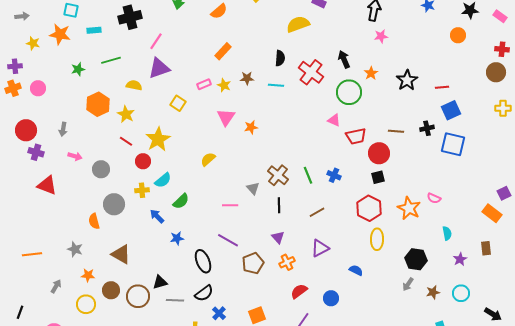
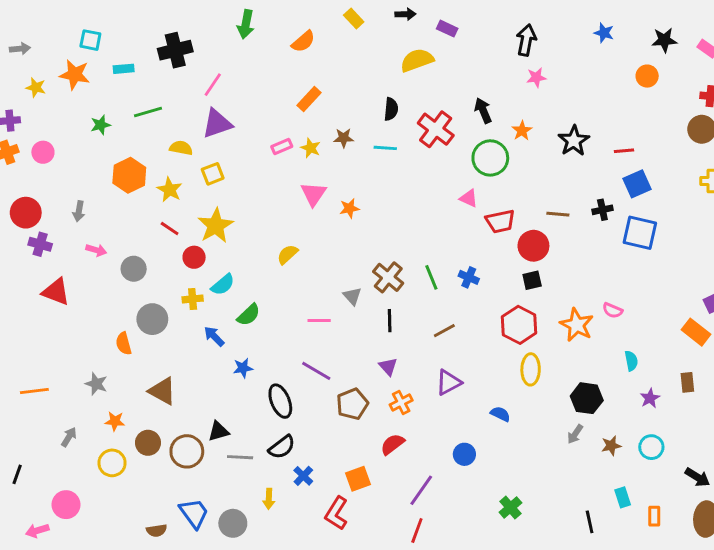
yellow square: (178, 103) -> (213, 174), moved, turned 35
red semicircle: (299, 291) -> (392, 444), moved

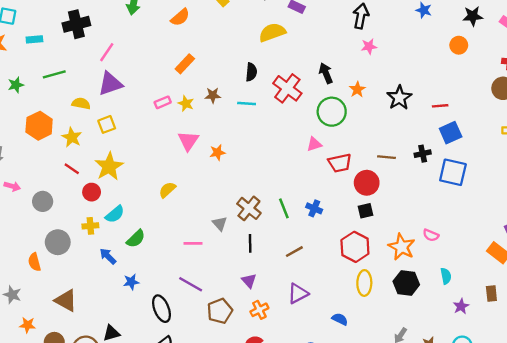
pink triangle: (469, 198) -> (314, 144), turned -42
black hexagon: (587, 398) -> (406, 283), moved

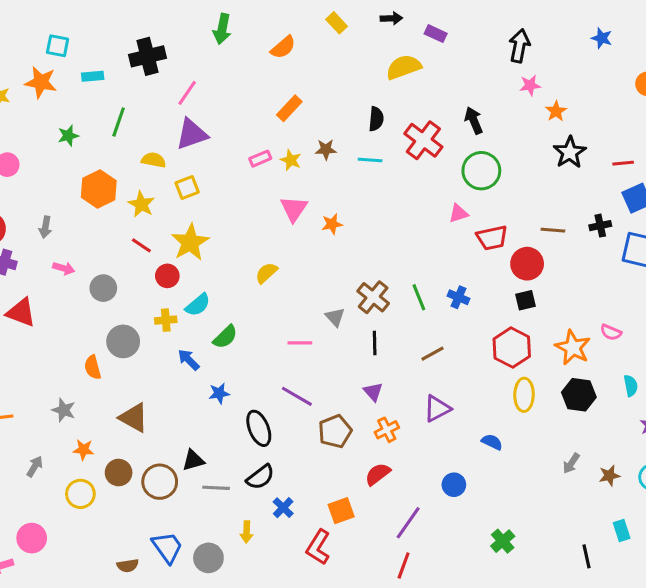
green line: (54, 74) -> (119, 122), turned -55
orange star: (357, 90) -> (556, 111), moved

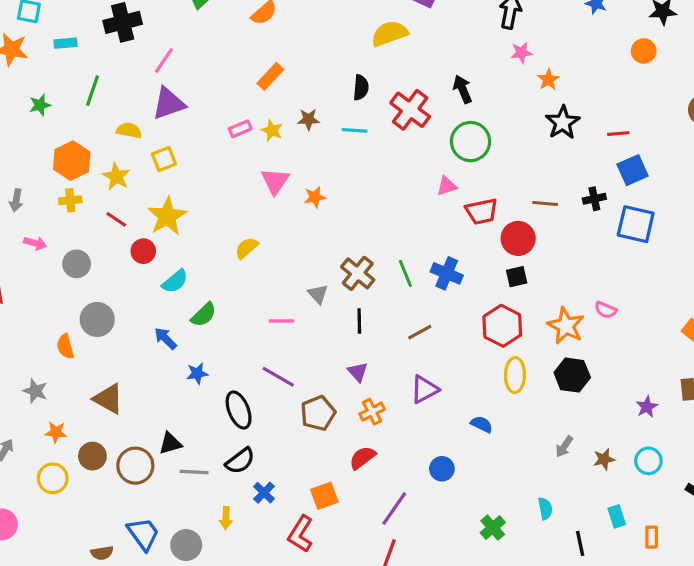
blue cross: (458, 297) -> (447, 273), size x1.4
yellow cross: (166, 320) -> (70, 200), moved
cyan semicircle: (631, 386) -> (545, 508), moved

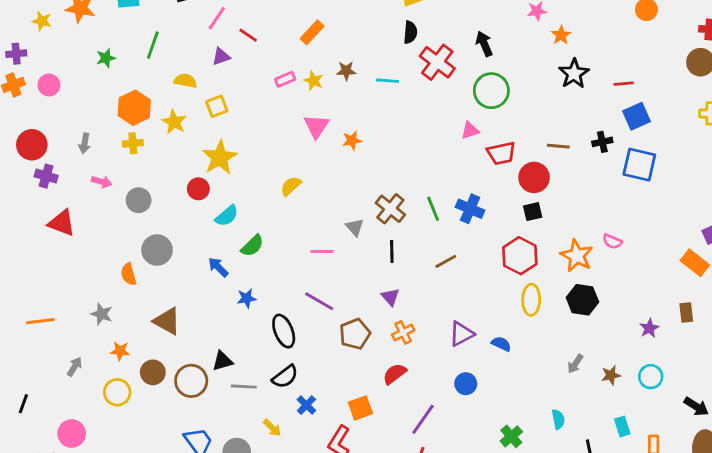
black semicircle: (361, 88) -> (410, 32), moved
purple triangle: (169, 103) -> (221, 57), size x0.6
red line: (116, 219) -> (248, 35), moved
purple triangle: (424, 389) -> (461, 334), moved
yellow arrow: (226, 518) -> (272, 428), turned -48

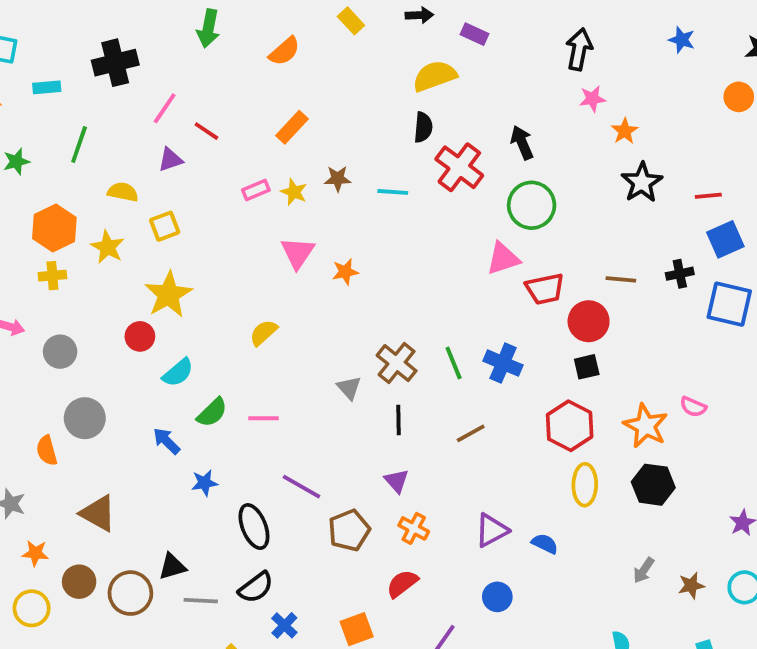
pink triangle: (470, 131) -> (503, 258), size x1.4
pink line: (322, 251) -> (263, 418), moved
orange cross: (403, 333) -> (414, 528), turned -35

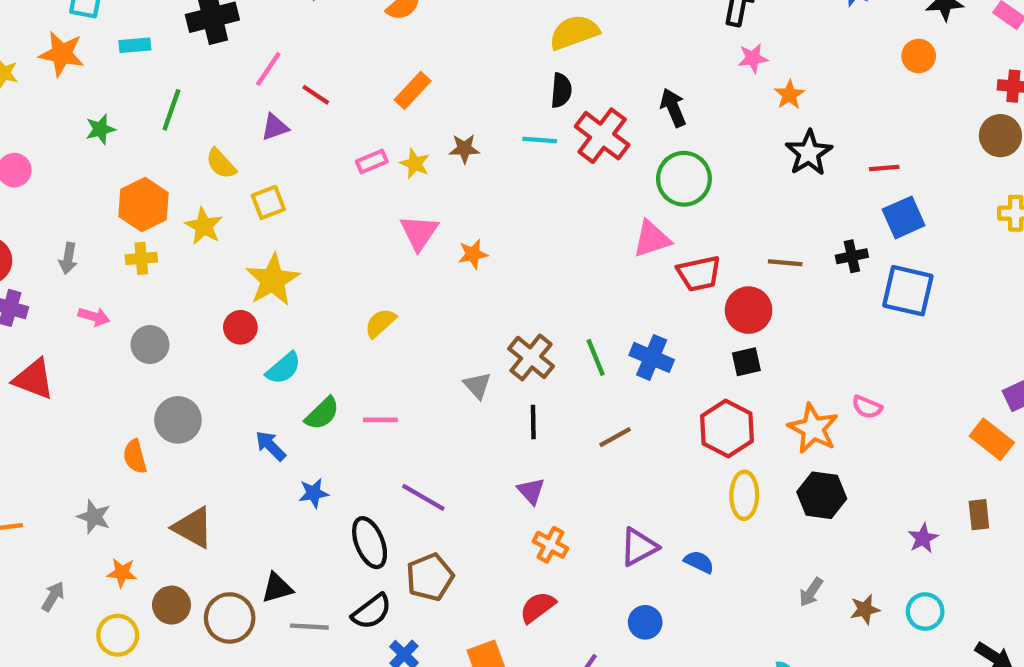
yellow semicircle: (123, 192) -> (221, 164), turned -144
cyan line: (393, 192) -> (540, 140), moved
brown pentagon: (349, 530) -> (430, 577), moved

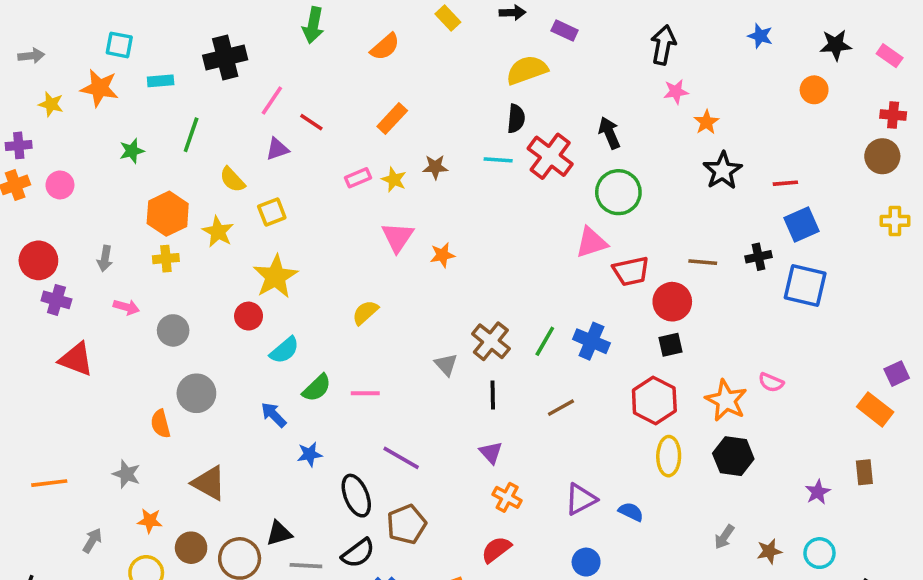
green line: (596, 357) -> (545, 341), turned 52

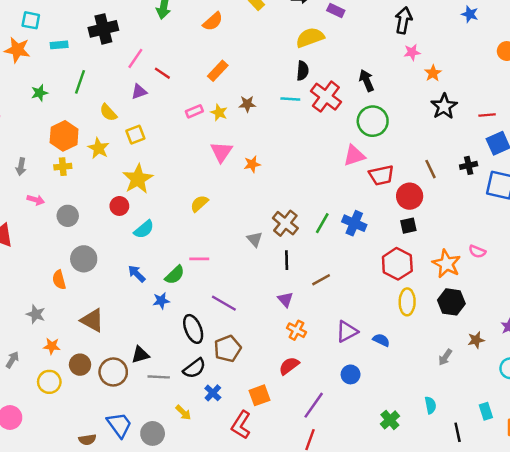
brown line: (703, 262) -> (430, 169), turned 60
green semicircle: (317, 388) -> (175, 275), moved
brown line: (561, 408) -> (321, 280), moved
brown star: (769, 551) -> (476, 340), moved

